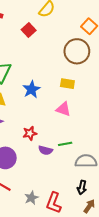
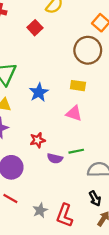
black arrow: (82, 187) -> (95, 198), turned -40

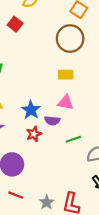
blue star: (39, 92) -> (31, 110), moved
purple semicircle: (55, 158) -> (52, 121), moved

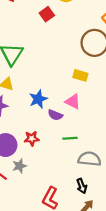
red star: (34, 134) -> (32, 138), moved
gray star: (47, 202) -> (20, 166), moved

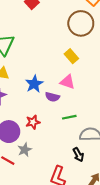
yellow rectangle: (80, 75) -> (71, 56), turned 40
black arrow: (82, 186) -> (78, 155), moved

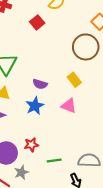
purple semicircle: (52, 97) -> (40, 84), moved
green line: (69, 117) -> (54, 161), moved

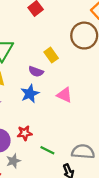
yellow rectangle: (74, 80) -> (51, 55), moved
green line: (54, 161) -> (47, 150), turned 32

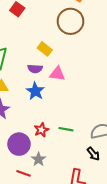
pink triangle: (64, 95) -> (57, 74), moved
green line: (47, 150) -> (66, 129), moved

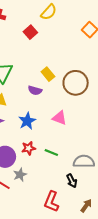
brown circle: (71, 21) -> (76, 83), moved
pink triangle: (57, 74) -> (59, 118), moved
blue star: (35, 91) -> (27, 121), moved

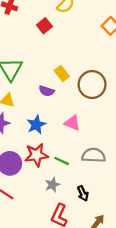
red star: (29, 148) -> (36, 155), size x1.5
gray semicircle: (84, 161) -> (94, 155), moved
gray star: (20, 175) -> (52, 185), moved

